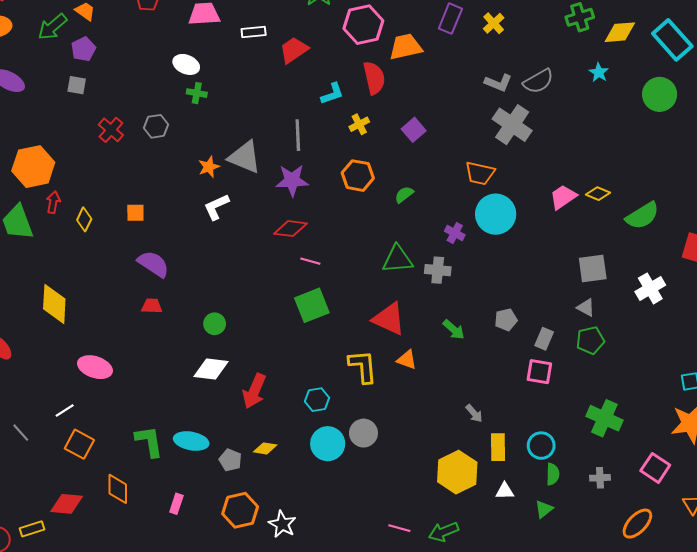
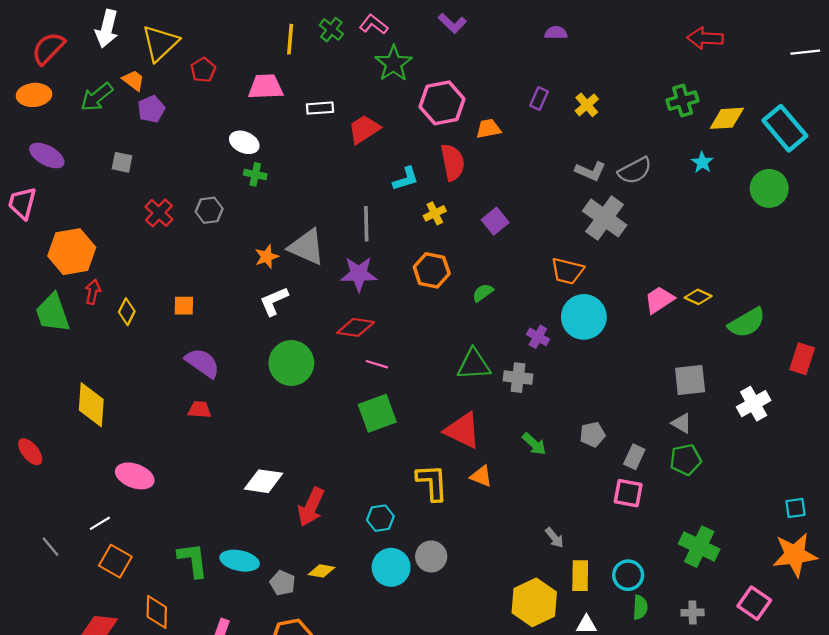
purple rectangle: (450, 19) -> (539, 99), size x0.7
orange trapezoid: (406, 47) -> (488, 129), size x0.7
purple pentagon: (83, 49) -> (151, 109), moved
green circle: (215, 324) -> (291, 363), moved, size x1.8

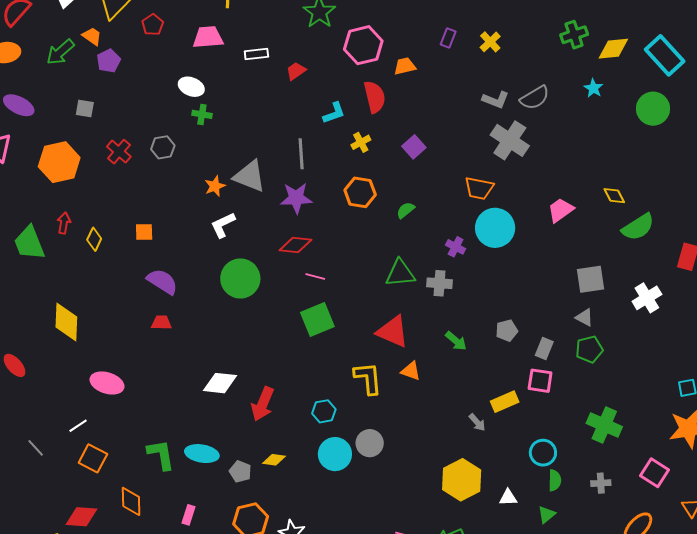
red trapezoid: (364, 129) -> (296, 71), size x0.7
orange hexagon: (72, 252) -> (59, 162), moved
yellow diamond: (698, 297) -> (614, 196), moved, turned 40
yellow rectangle: (580, 576) -> (505, 402), moved, turned 68

